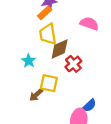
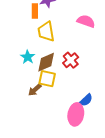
orange rectangle: (45, 13) -> (35, 11), moved, turned -48
brown diamond: (60, 49) -> (46, 62), moved

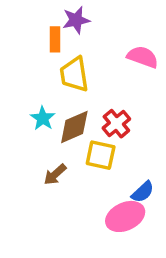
yellow square: (47, 79) -> (101, 155), moved
pink ellipse: (76, 114) -> (125, 216), turned 55

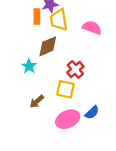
yellow trapezoid: (74, 74) -> (59, 20), moved
brown diamond: (74, 127) -> (48, 46), moved
pink ellipse: (125, 216) -> (68, 119), moved

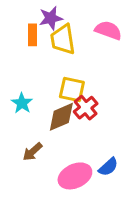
pink semicircle: (92, 28) -> (108, 30), moved
brown diamond: (48, 46) -> (61, 117), moved
yellow square: (65, 89) -> (72, 89), moved

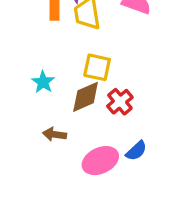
red cross: (86, 108) -> (120, 102), moved
brown arrow: (33, 152) -> (55, 134), turned 50

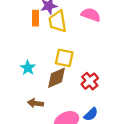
red cross: (120, 102) -> (90, 81), moved

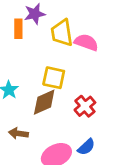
pink semicircle: (91, 15) -> (86, 42), moved
yellow trapezoid: (58, 21) -> (62, 33), moved

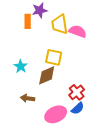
red cross: (85, 106) -> (77, 92), moved

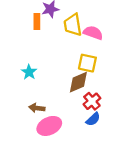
yellow square: (54, 57) -> (87, 63), moved
brown diamond: (47, 75) -> (78, 82), moved
pink ellipse: (56, 114) -> (49, 126), moved

